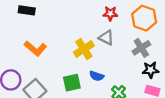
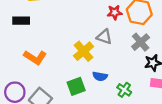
red star: (110, 14) -> (115, 12), moved

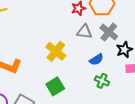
gray triangle: (104, 37) -> (84, 32), moved
blue semicircle: (100, 76) -> (96, 60), moved, turned -32

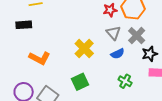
gray triangle: (84, 32) -> (113, 33), turned 35
blue semicircle: (96, 60) -> (118, 54), moved

